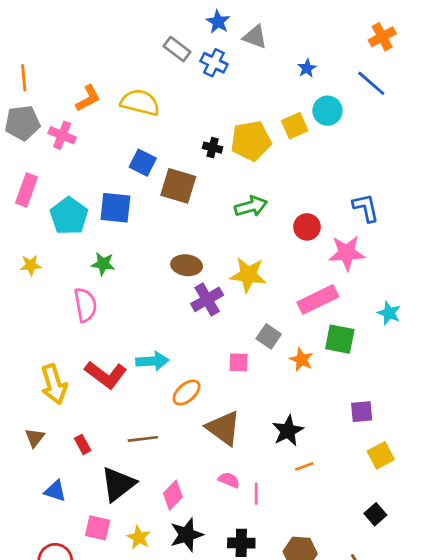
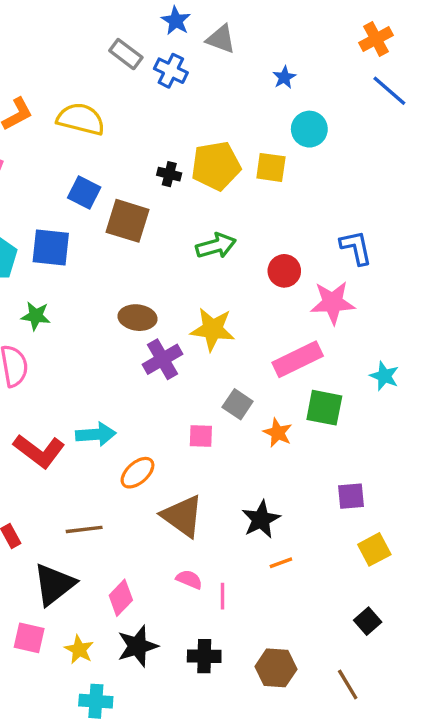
blue line: (371, 83) -> (389, 91), moved
yellow square: (295, 126) -> (271, 167), moved, turned 32

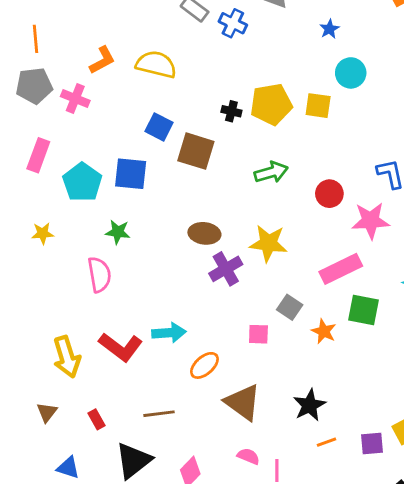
purple square: (351, 496) -> (372, 444), moved

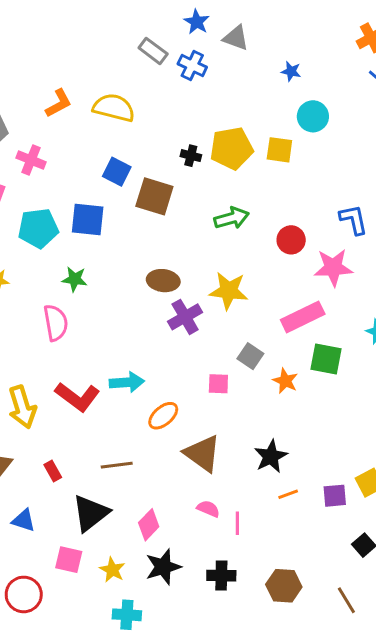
blue star: (329, 29) -> (291, 71), turned -30
pink cross: (75, 99) -> (31, 160), moved
cyan pentagon: (82, 182) -> (38, 228), turned 30

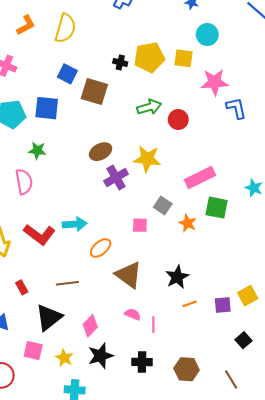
yellow semicircle: (114, 108) -> (65, 28), turned 92
red circle: (291, 240) -> (178, 119), moved
pink star: (333, 267) -> (215, 82), moved
brown ellipse: (163, 281) -> (101, 152), turned -35

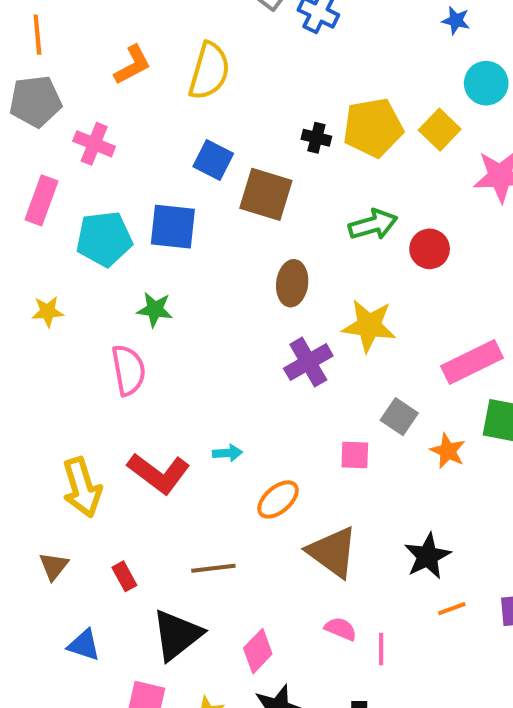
yellow square: (183, 58) -> (440, 130), turned 36
brown ellipse: (101, 152) -> (292, 283), moved, turned -55
cyan arrow: (75, 224) -> (227, 453), size x0.6

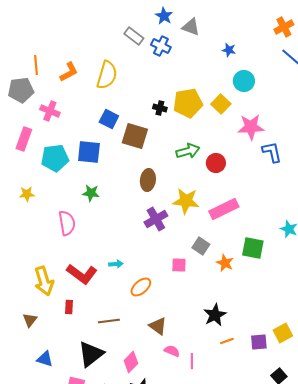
orange line: (37, 35) -> (36, 65), moved
green star: (155, 310) -> (91, 193), moved
pink rectangle: (472, 362) -> (224, 209), moved
brown triangle: (333, 552) -> (158, 326), moved, size x0.7
red rectangle: (124, 576) -> (69, 307), moved, turned 32

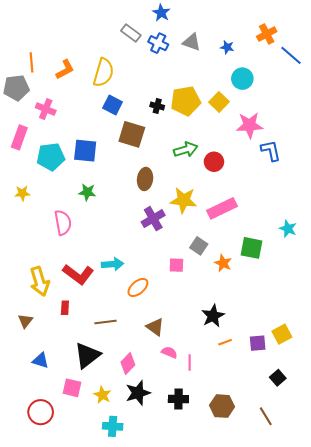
gray triangle: (191, 27) -> (192, 42), moved
orange cross: (284, 27) -> (267, 34), moved
blue square: (109, 119) -> (113, 105), moved
cyan arrow: (116, 264) -> (113, 264), size x1.5

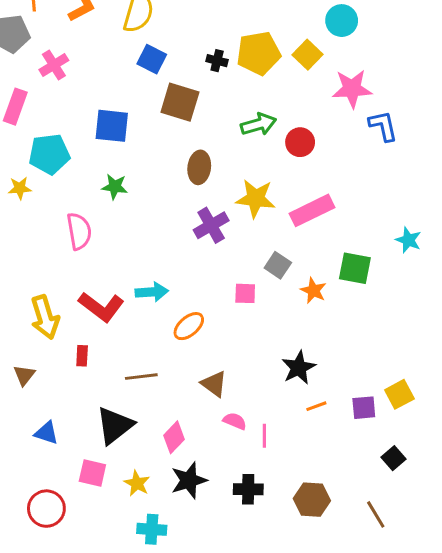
pink cross: (46, 109) -> (54, 65), turned 36
cyan pentagon: (51, 157) -> (49, 154), moved

